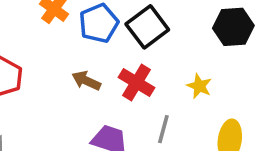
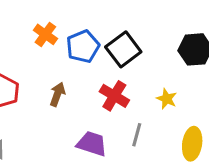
brown arrow: (86, 81) -> (57, 94), moved, turned 85

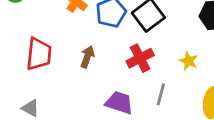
red cross: (114, 96) -> (140, 58), turned 32

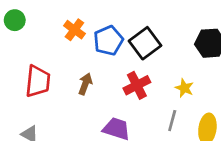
gray line: (161, 94) -> (172, 121), moved

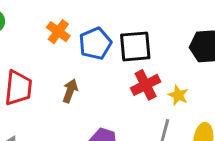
black square: (145, 43) -> (135, 46), turned 32
red cross: (137, 85) -> (146, 85), moved

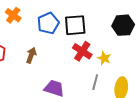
orange cross: (58, 32) -> (13, 15), moved
red cross: (146, 85) -> (82, 51), turned -30

